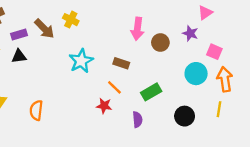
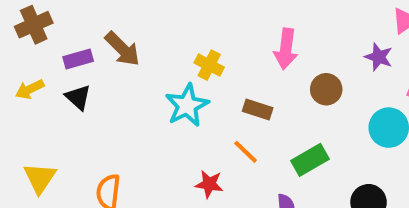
yellow cross: (71, 20) -> (209, 65), moved
brown circle: (160, 43) -> (326, 89), moved
black triangle: (19, 56) -> (78, 97), turned 49
red star: (104, 106) -> (209, 184), moved

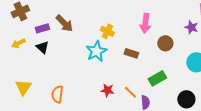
orange line: (246, 152) -> (130, 92), moved

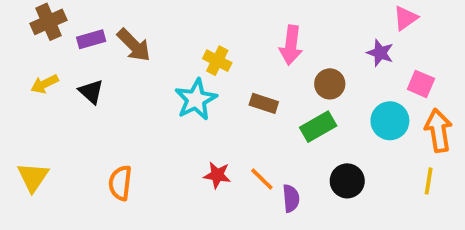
purple rectangle: (42, 28) -> (91, 39), moved
green rectangle: (157, 78) -> (318, 127), moved
yellow triangle: (23, 87) -> (33, 177), moved
black circle: (186, 99) -> (347, 181), moved

